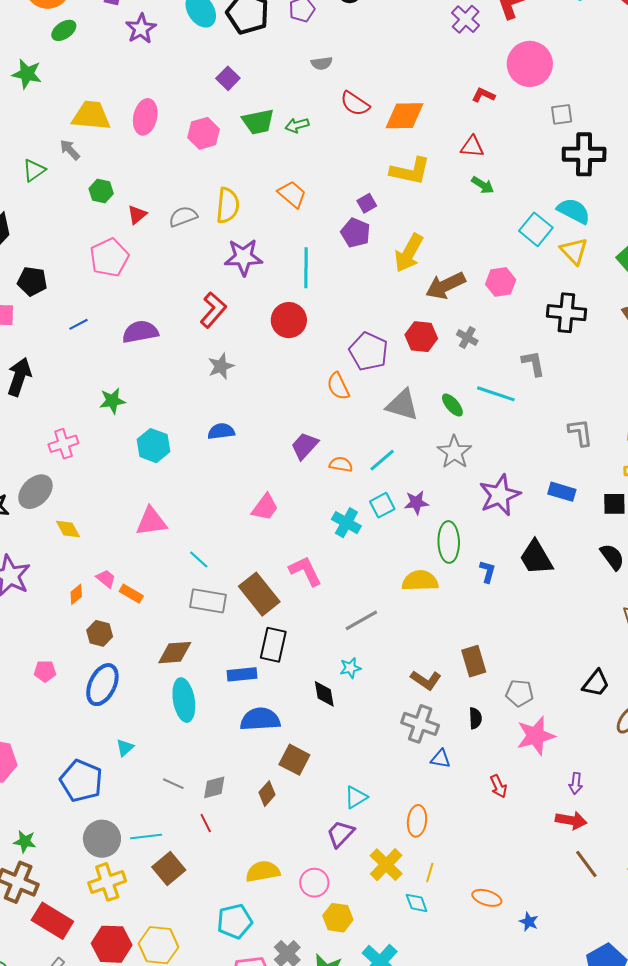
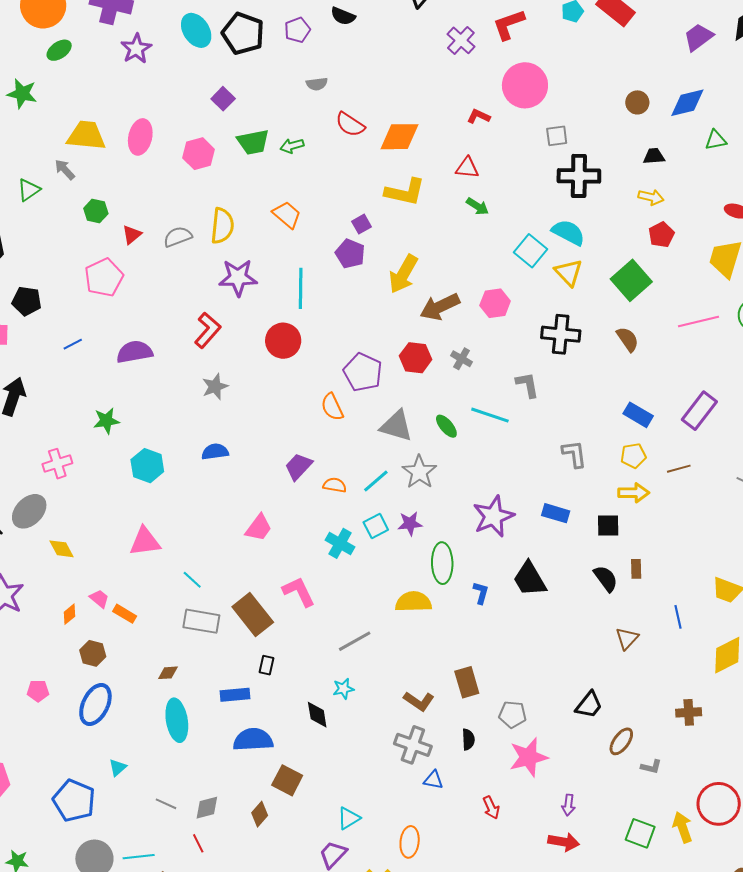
gray star: (454, 452) -> (419, 472), moved
black rectangle: (273, 645) -> (266, 665), size x0.6
brown diamond: (175, 653) -> (168, 673), size x0.6

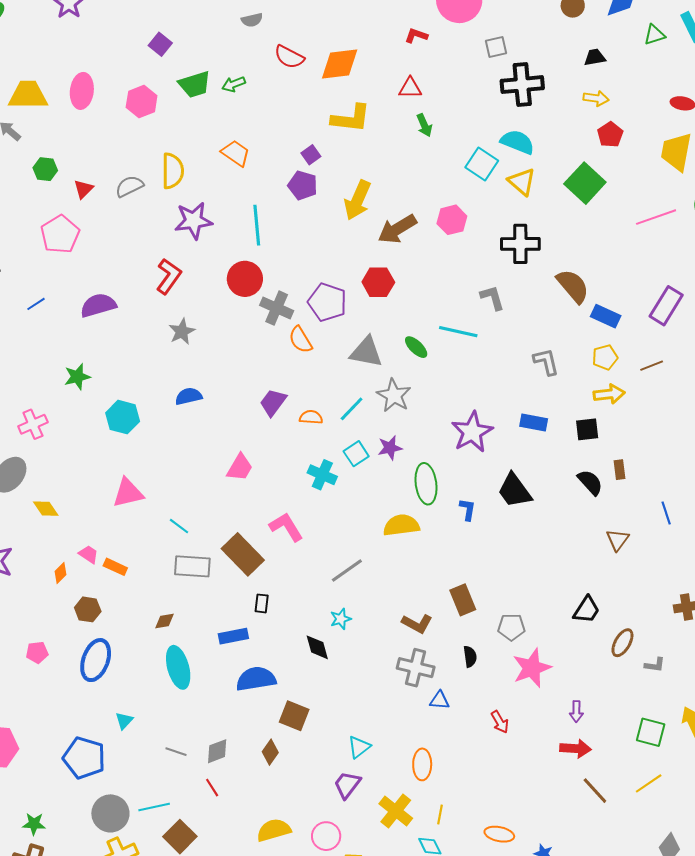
green arrow: (477, 206) -> (424, 125), turned 40
brown semicircle: (628, 339) -> (573, 286), moved, size x1.4
gray cross: (462, 359) -> (277, 308), moved, size x1.5

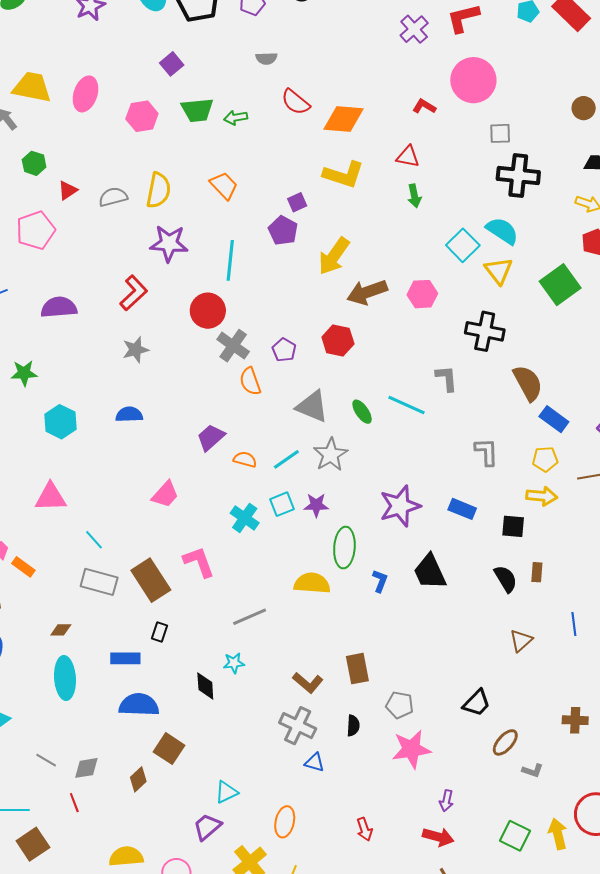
purple pentagon: (327, 302) -> (284, 350), size x0.6
red arrow: (500, 722) -> (364, 829), moved

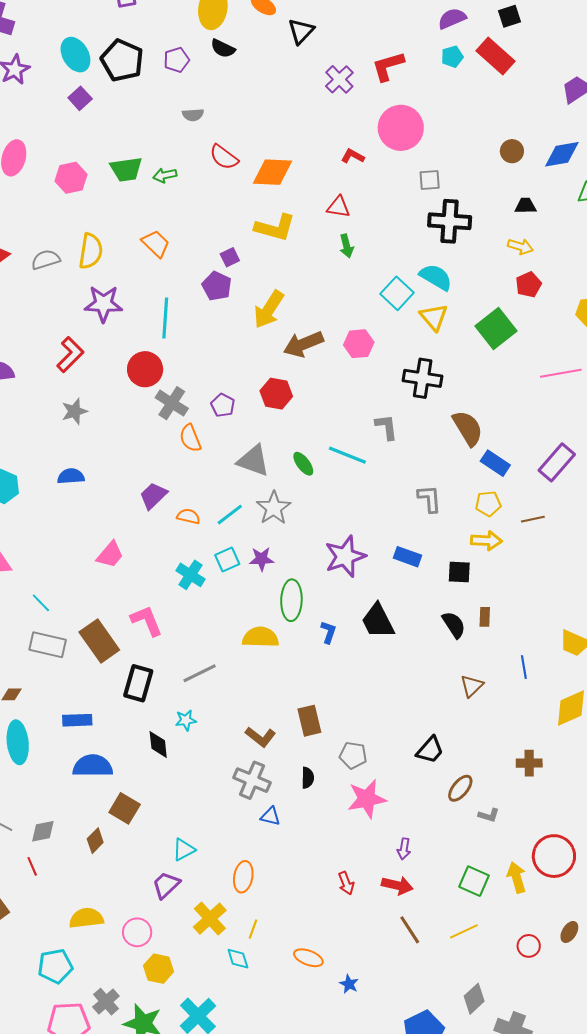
purple square: (172, 64) -> (80, 98), moved
black rectangle: (160, 632) -> (138, 683), moved, size x1.8
red arrow: (364, 829) -> (346, 883), moved

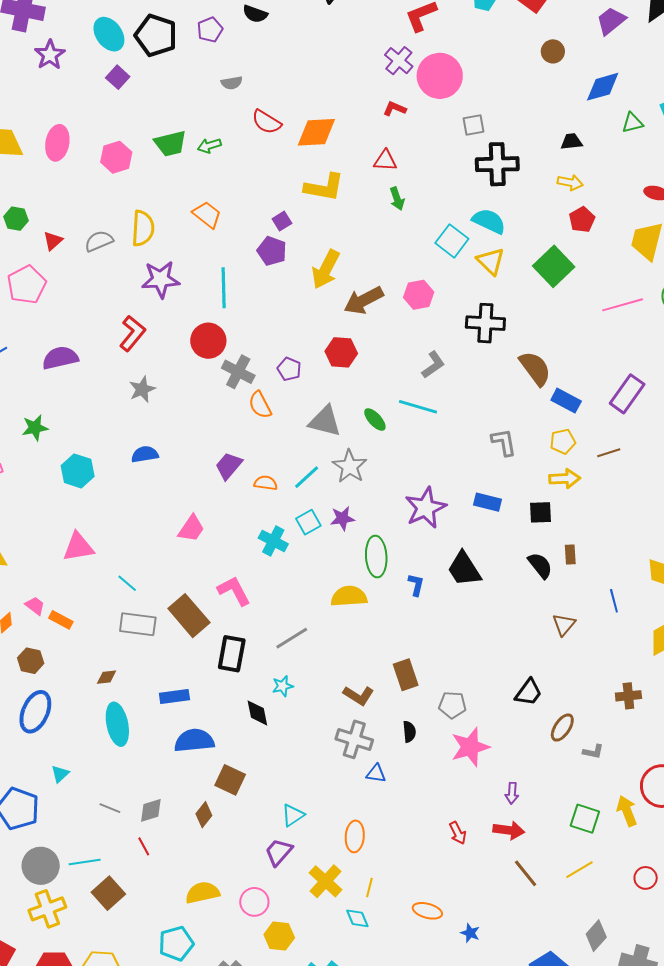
purple cross: (339, 79) -> (399, 61), moved
brown circle: (512, 151) -> (553, 51), moved
gray L-shape: (386, 427) -> (433, 365), moved, turned 68

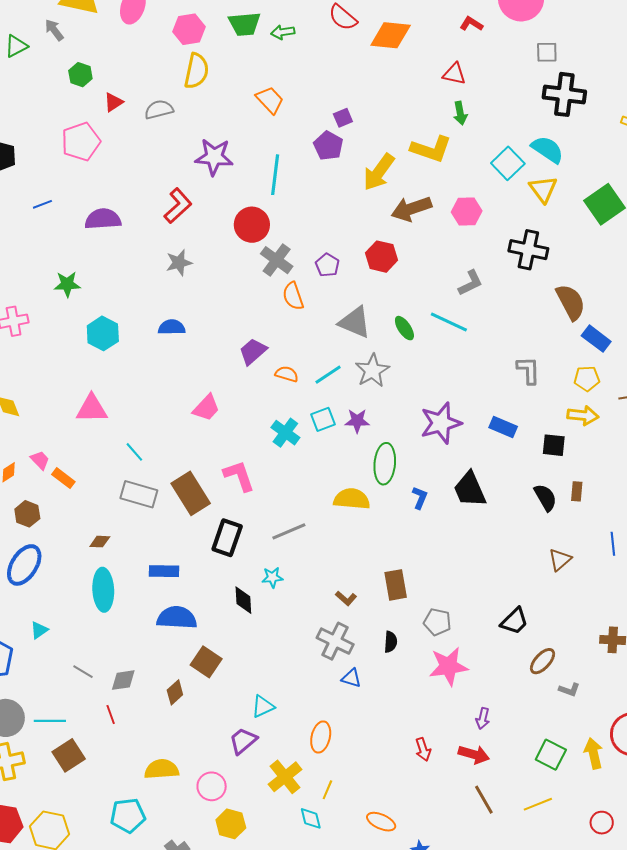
yellow L-shape: (324, 187) -> (431, 149), moved
yellow semicircle: (143, 228) -> (196, 71), moved
brown L-shape: (358, 695) -> (346, 598), size x0.7

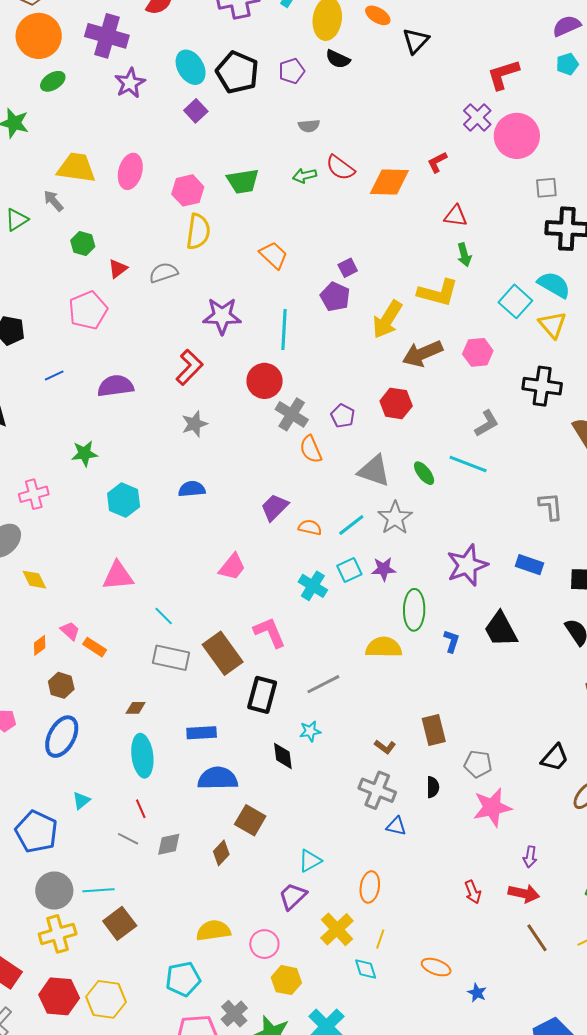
red L-shape: (471, 24) -> (437, 162), moved, turned -55
green arrow: (283, 32) -> (305, 176), moved
red line: (111, 714) -> (141, 809), moved

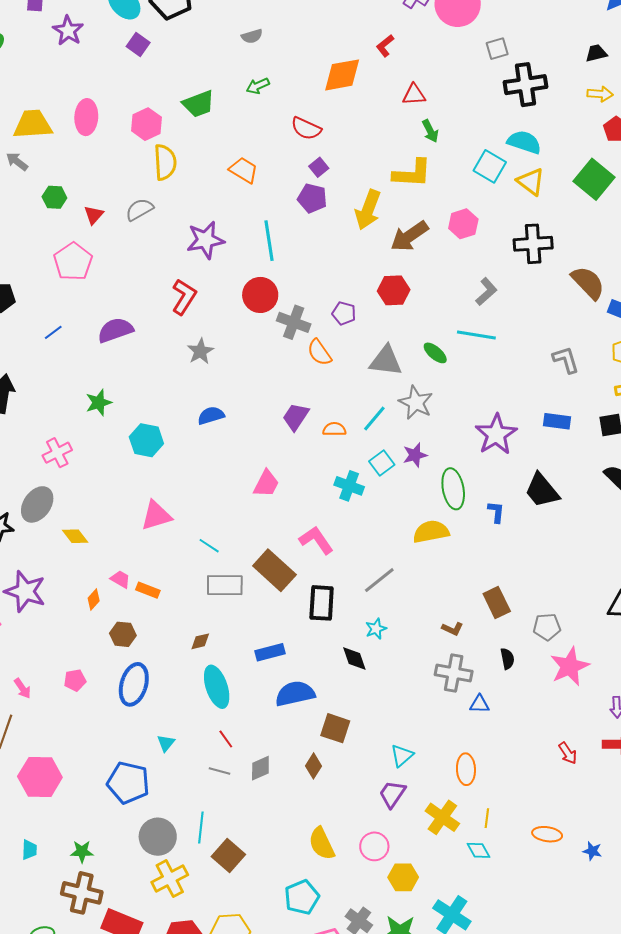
red semicircle: (340, 168) -> (306, 128), moved
cyan line: (98, 890) -> (201, 828), turned -68
yellow semicircle: (213, 931) -> (322, 844), turned -96

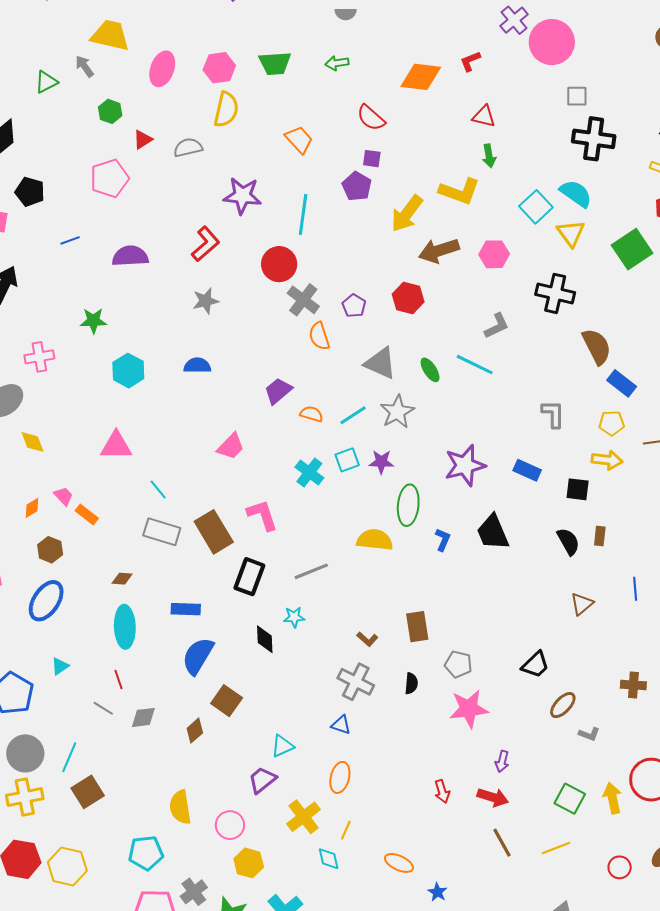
pink ellipse: (86, 117) -> (162, 69), moved
purple square: (319, 167) -> (372, 159), turned 30
blue semicircle: (295, 694) -> (198, 656), turned -63
blue triangle: (479, 704) -> (341, 725), moved

